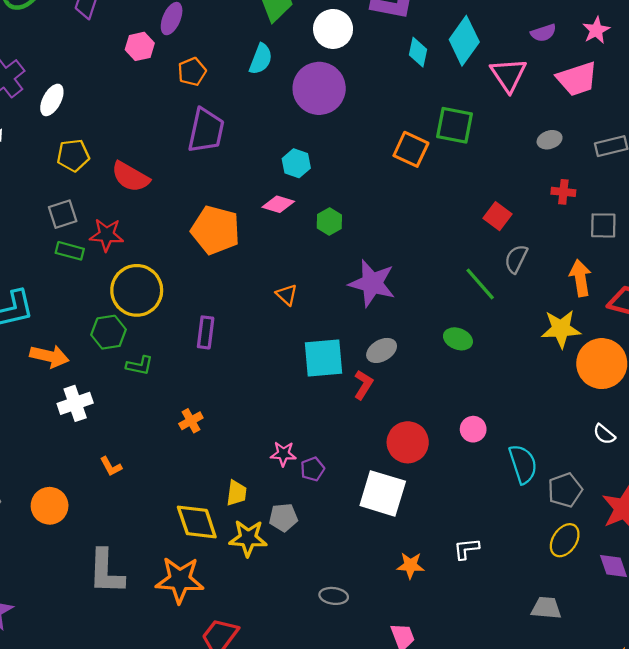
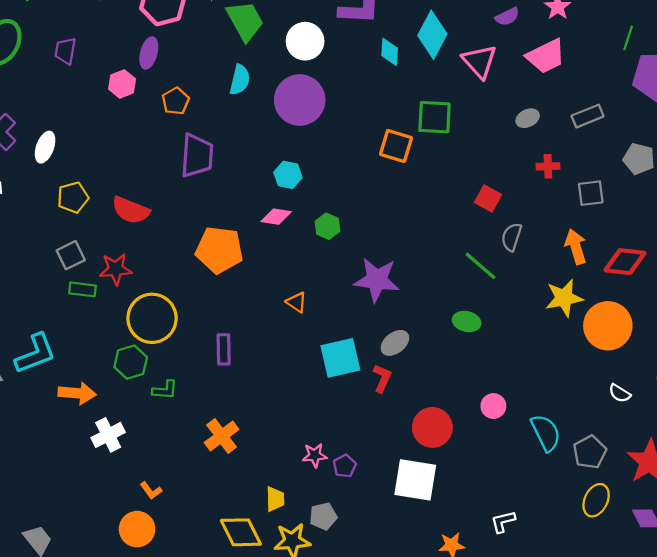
orange cross: (191, 421) -> (222, 436), size x1.5
orange circle: (50, 506) -> (137, 529), moved

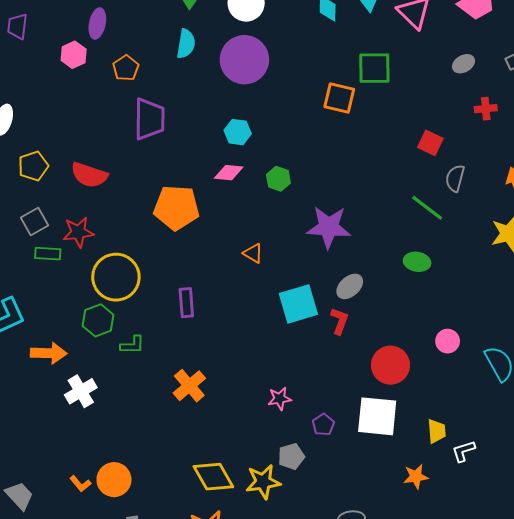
purple pentagon: (345, 466) -> (323, 425), moved
orange L-shape: (151, 491) -> (80, 484), moved
yellow trapezoid: (275, 499) -> (437, 431), moved

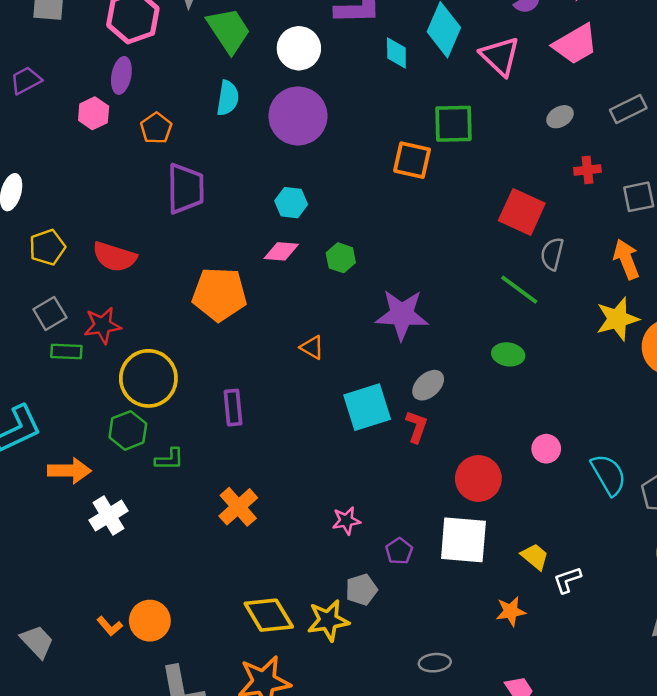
purple trapezoid: (17, 26) -> (26, 80), turned 56
red square: (430, 143) -> (522, 212), size x1.5
yellow trapezoid: (437, 431) -> (535, 557), turned -45

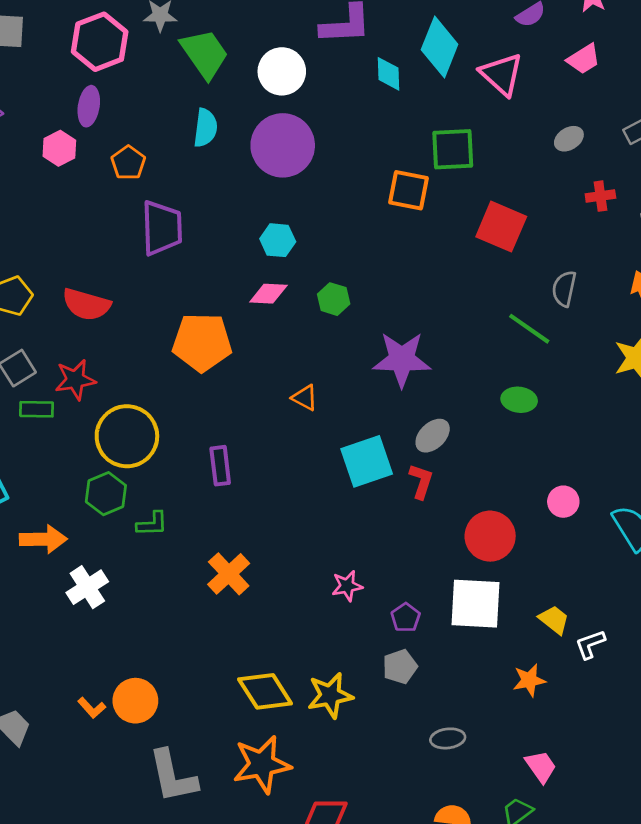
pink trapezoid: (575, 44) -> (584, 59), size x0.7
red square: (522, 212) -> (501, 227), moved
gray pentagon: (361, 590) -> (400, 667), moved

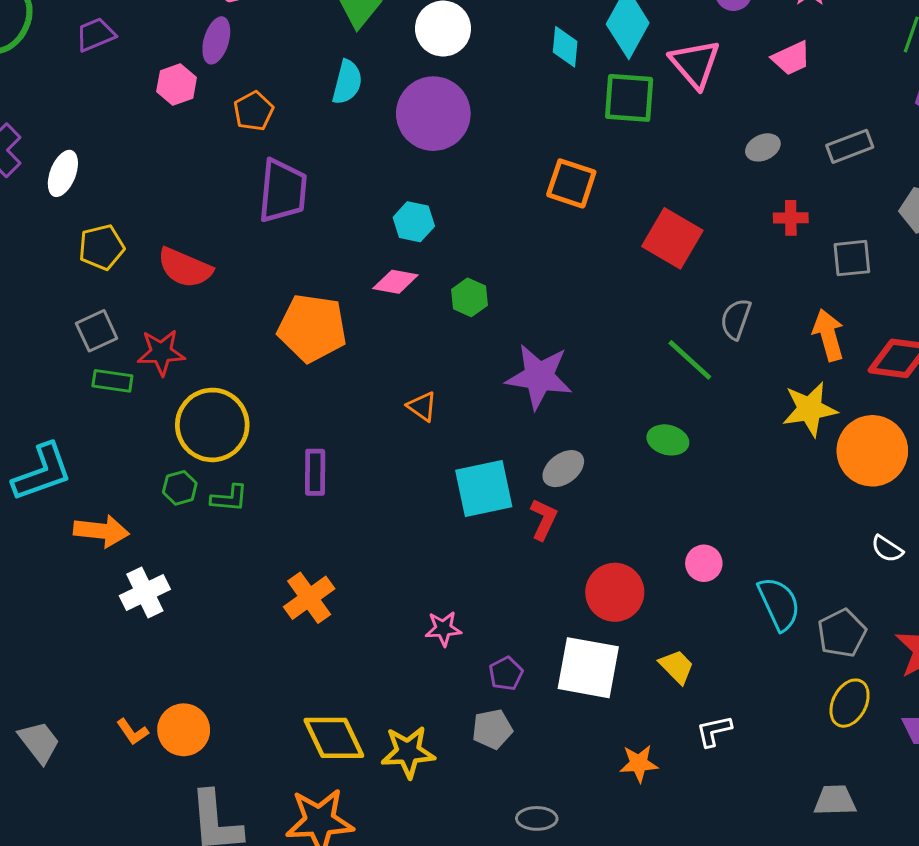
green square: (453, 149) -> (629, 98), moved
green hexagon: (106, 494) -> (180, 488), size x0.7
green L-shape: (152, 524) -> (229, 498), moved
yellow trapezoid: (554, 620) -> (677, 667), moved

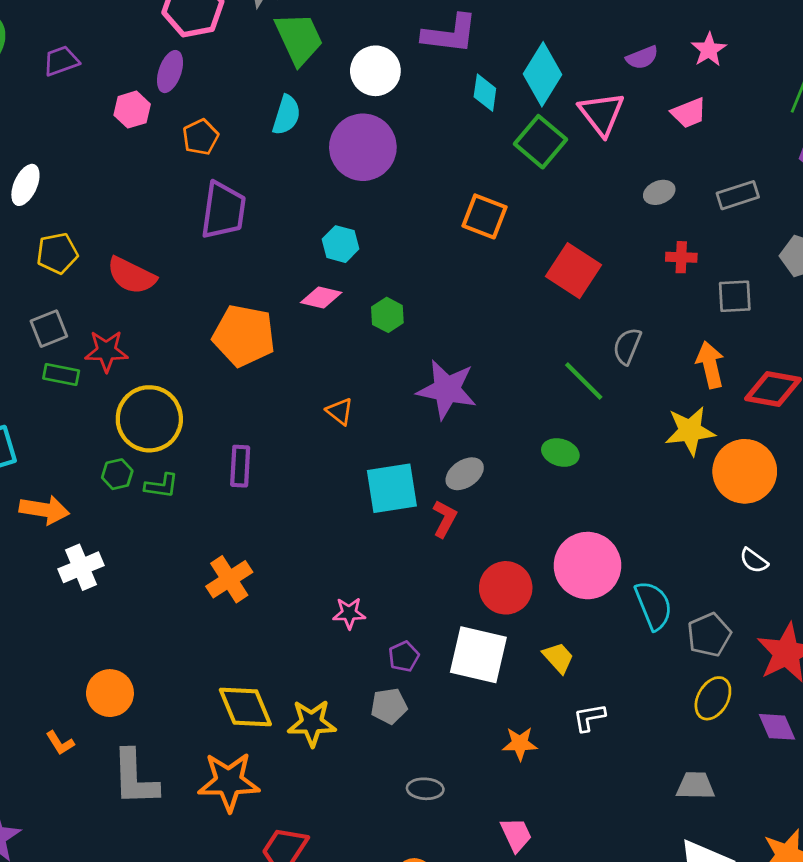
green square: (629, 98) -> (540, 142), turned 33
pink circle: (704, 563) -> (587, 566), size x2.0
orange L-shape: (132, 732) -> (60, 743), moved

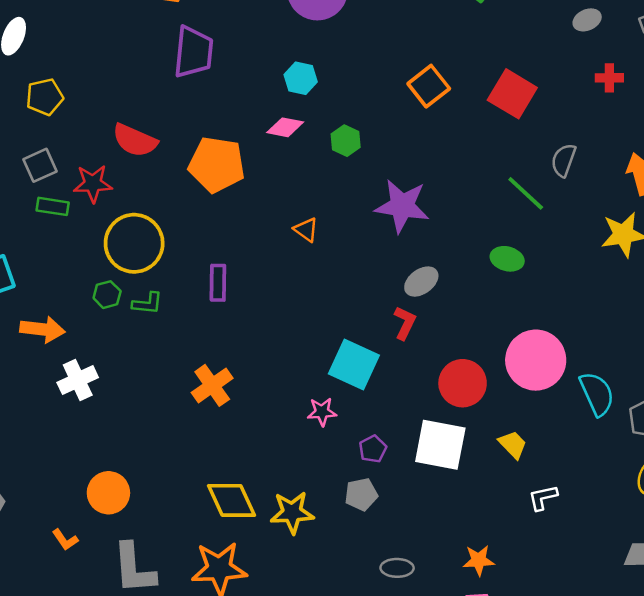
orange square: (485, 216) -> (429, 86), moved, turned 33
red semicircle: (131, 275) -> (135, 140), moved
cyan square: (392, 488) -> (354, 365), moved, turned 36
orange star: (520, 744) -> (479, 560), moved

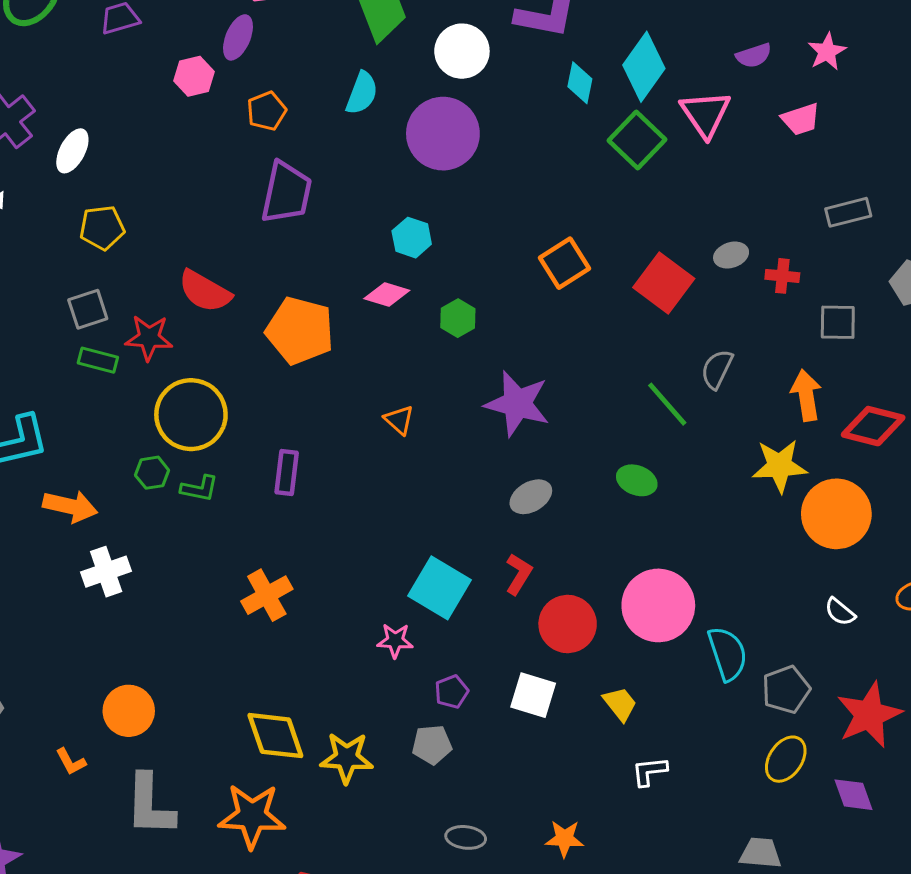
gray ellipse: (587, 20) -> (731, 255), moved
red L-shape: (405, 323) -> (519, 574), moved
white square: (440, 445) -> (533, 695), size x0.7

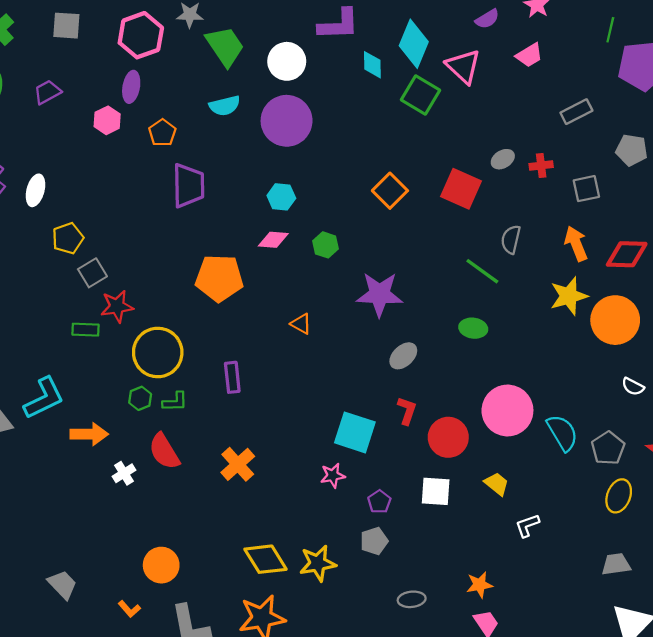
cyan semicircle: (362, 93) -> (225, 106), turned 68
red semicircle: (205, 291) -> (164, 451), moved, turned 42
gray square: (88, 309) -> (92, 273), moved
white cross: (106, 572) -> (124, 473), size x0.7

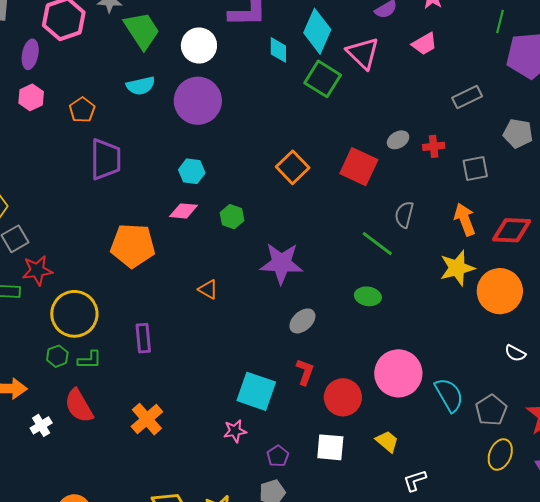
purple ellipse: (131, 87) -> (30, 54), moved

